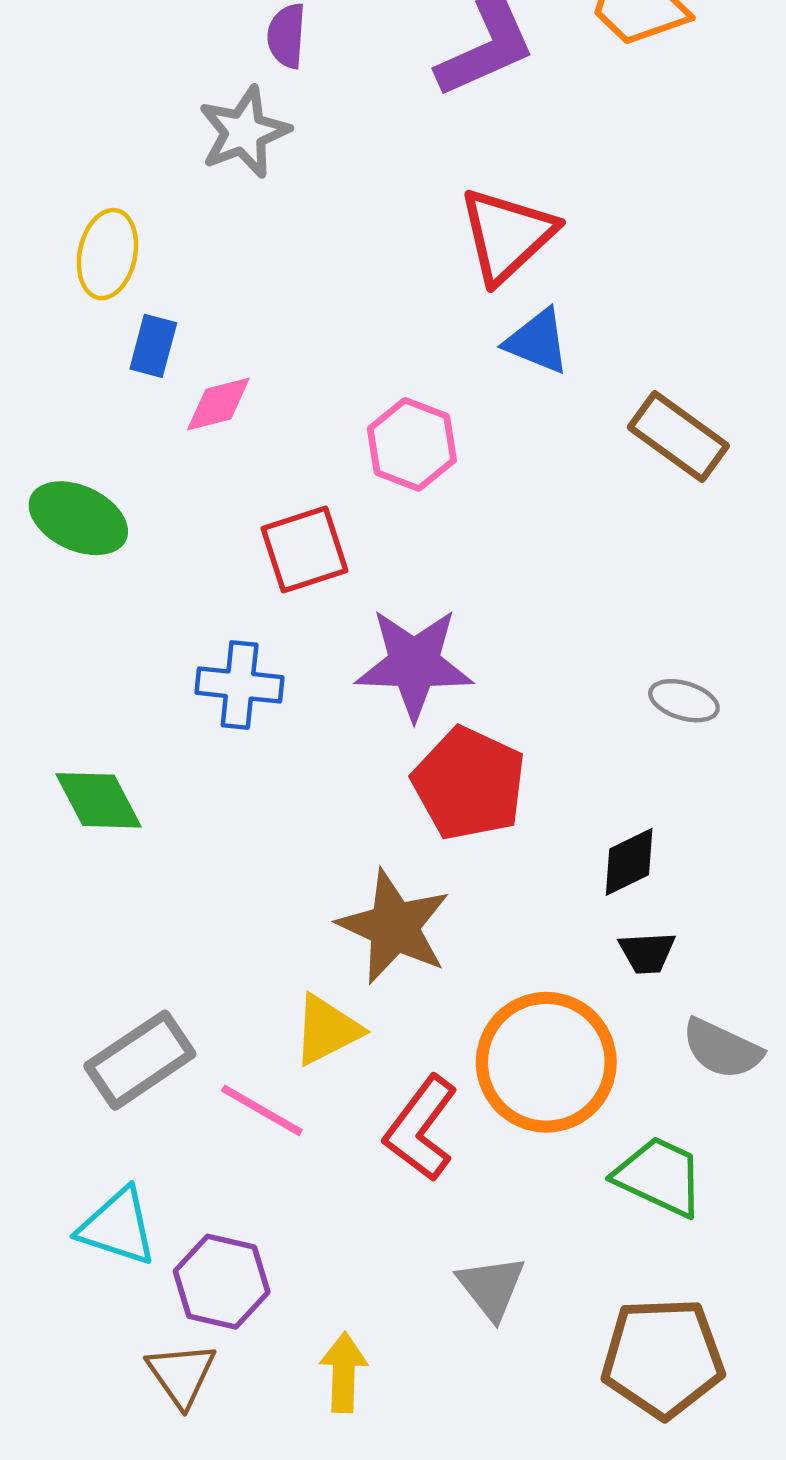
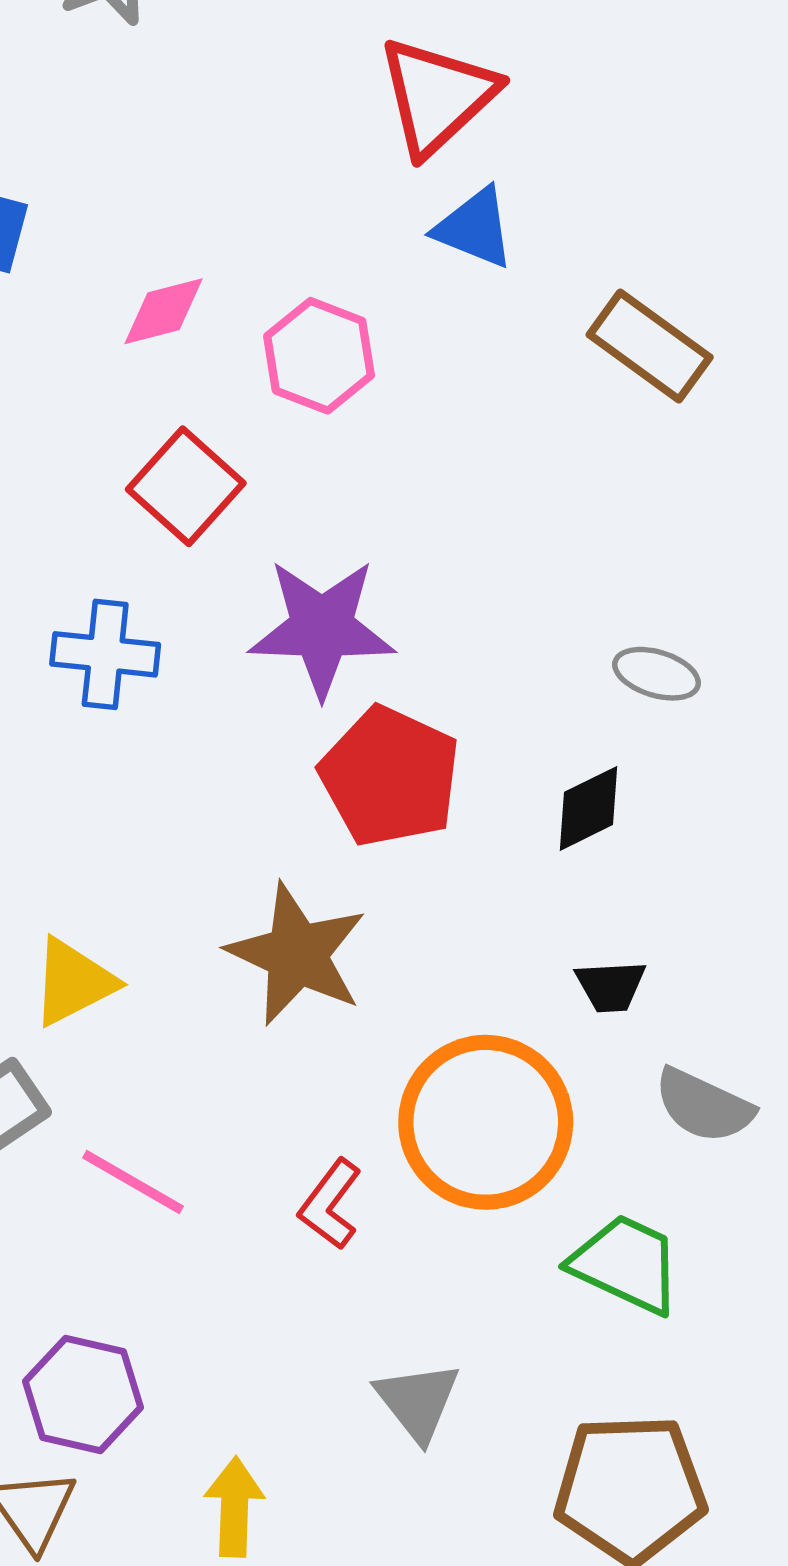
pink diamond: (218, 404) -> (164, 311), moved
red square: (304, 550) -> (186, 486), turned -30
black diamond: (629, 862) -> (588, 808), moved
yellow triangle: (327, 1030) -> (73, 982), moved
red L-shape: (421, 1128) -> (330, 1204), size x0.7

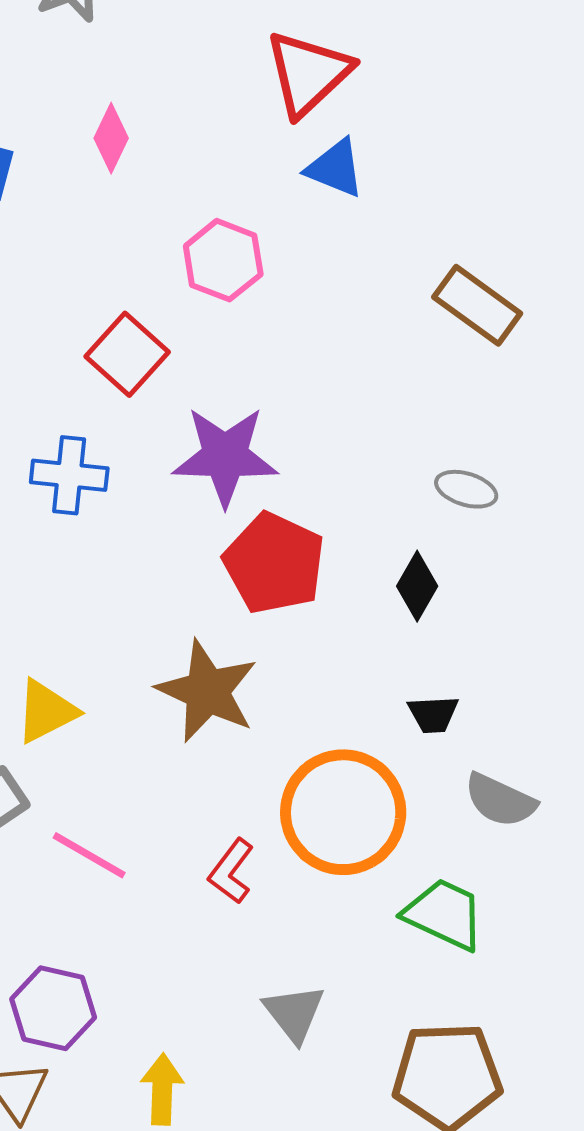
pink diamond: (164, 311) -> (111, 138), moved, turned -50
brown rectangle: (650, 346) -> (477, 305), moved
black diamond: (588, 808) -> (417, 586), turned -34

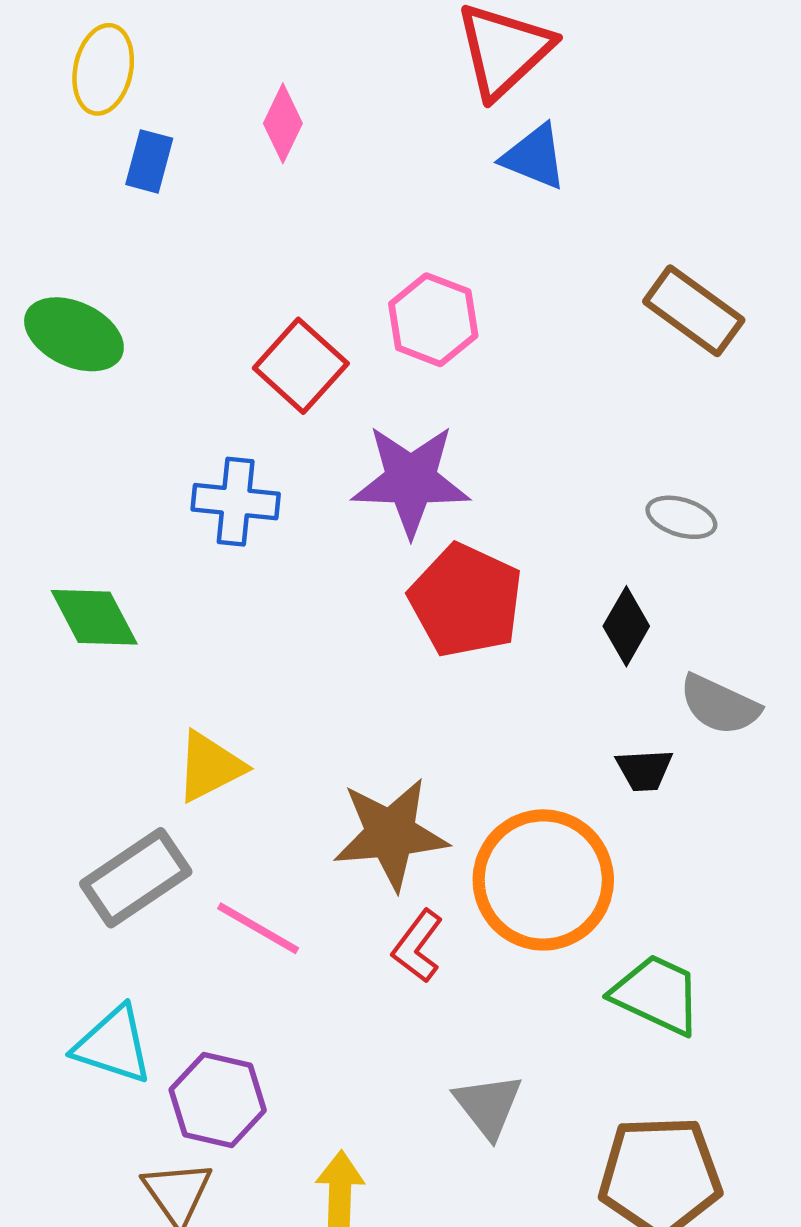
pink hexagon: (223, 260) -> (433, 320), moved
brown star: (207, 691) -> (391, 834), moved, turned -30
gray semicircle: (500, 800) -> (720, 705), moved

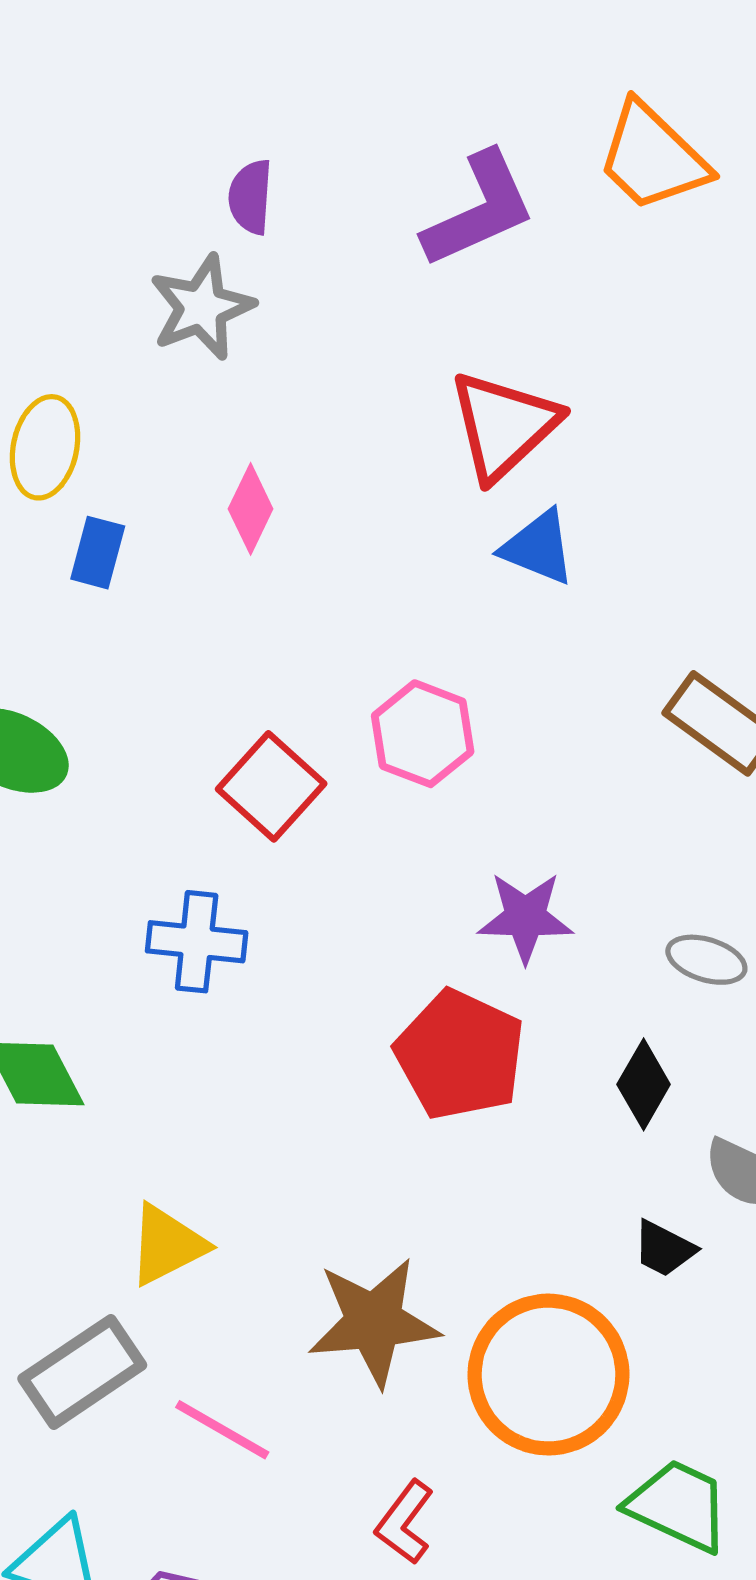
purple star: (411, 480) -> (525, 917), moved, size x0.7
black trapezoid: (644, 770) -> (664, 1249), turned 30
red L-shape: (418, 946) -> (405, 1522), moved

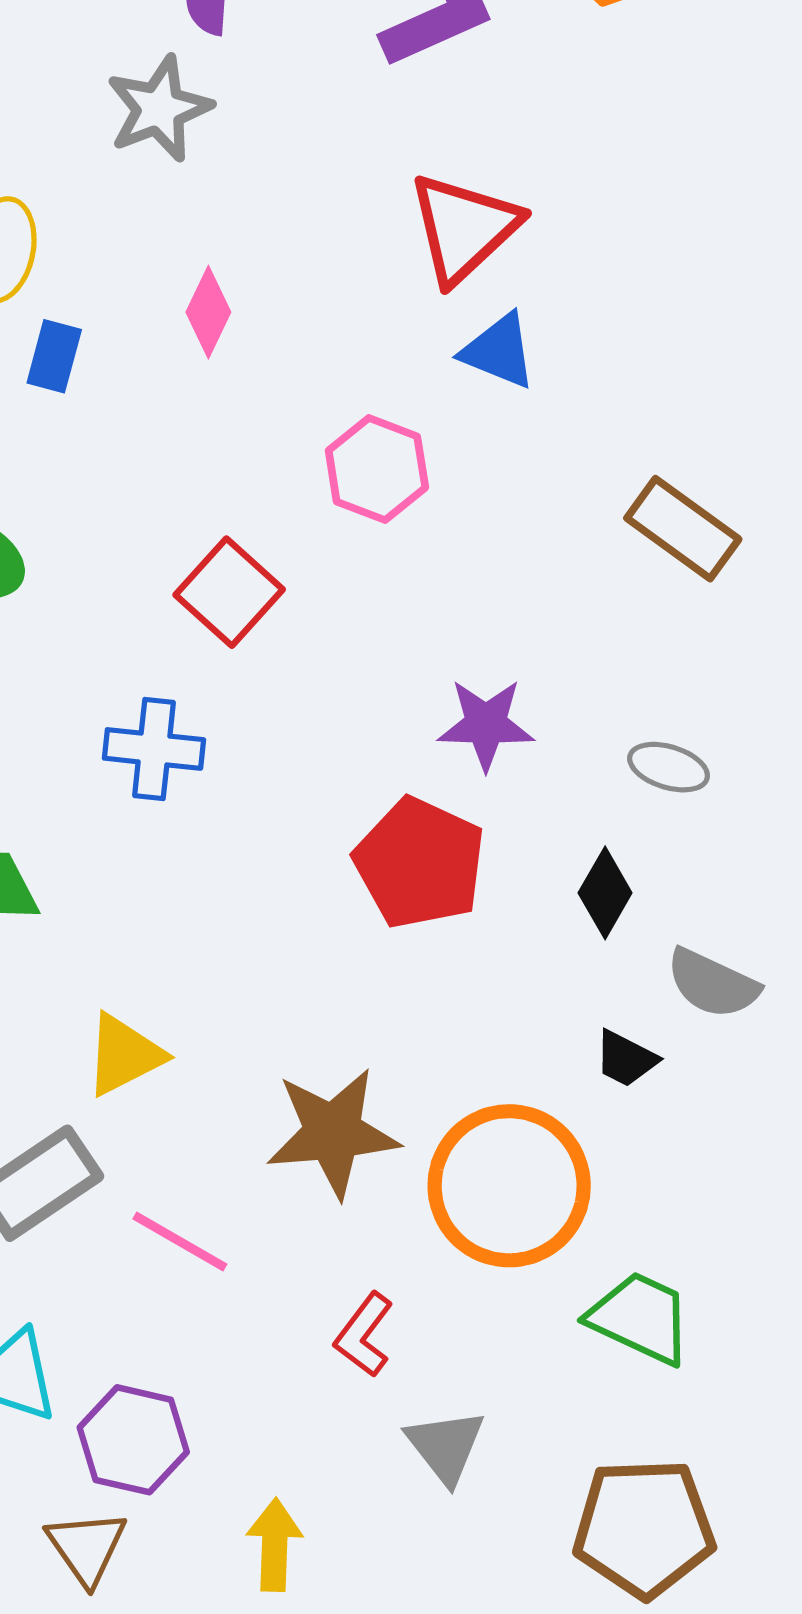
pink hexagon: (423, 734) -> (377, 469), moved

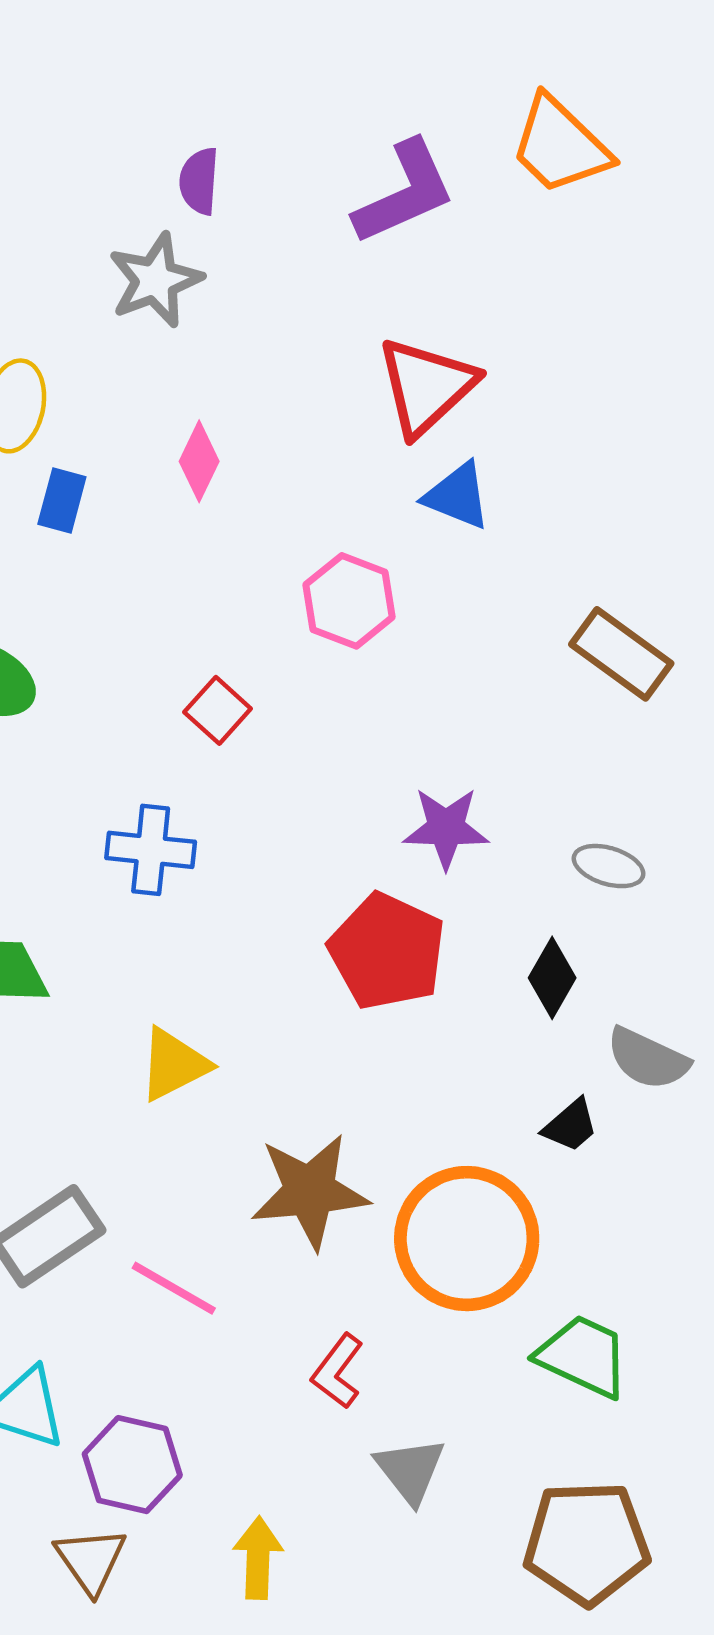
red square: (229, 592) -> (218, 710), size x0.7
yellow triangle: (124, 1055) -> (174, 1064), moved
black trapezoid: (626, 1059) -> (570, 1126), turned -68

